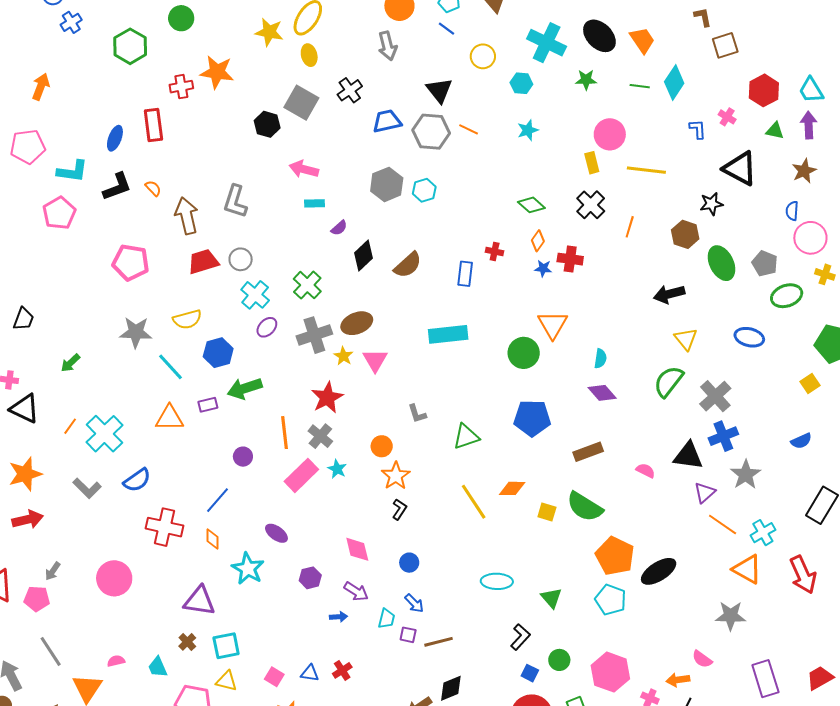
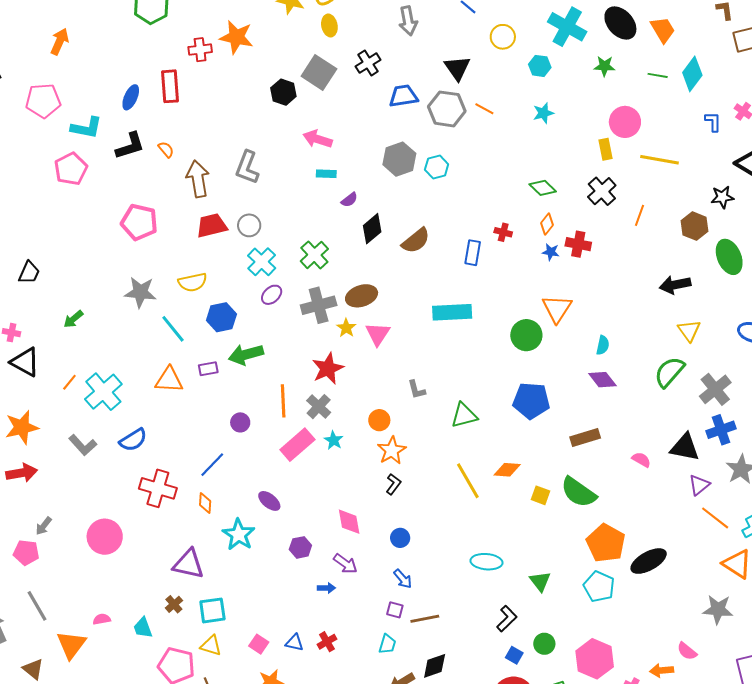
cyan trapezoid: (387, 619) -> (387, 644), moved

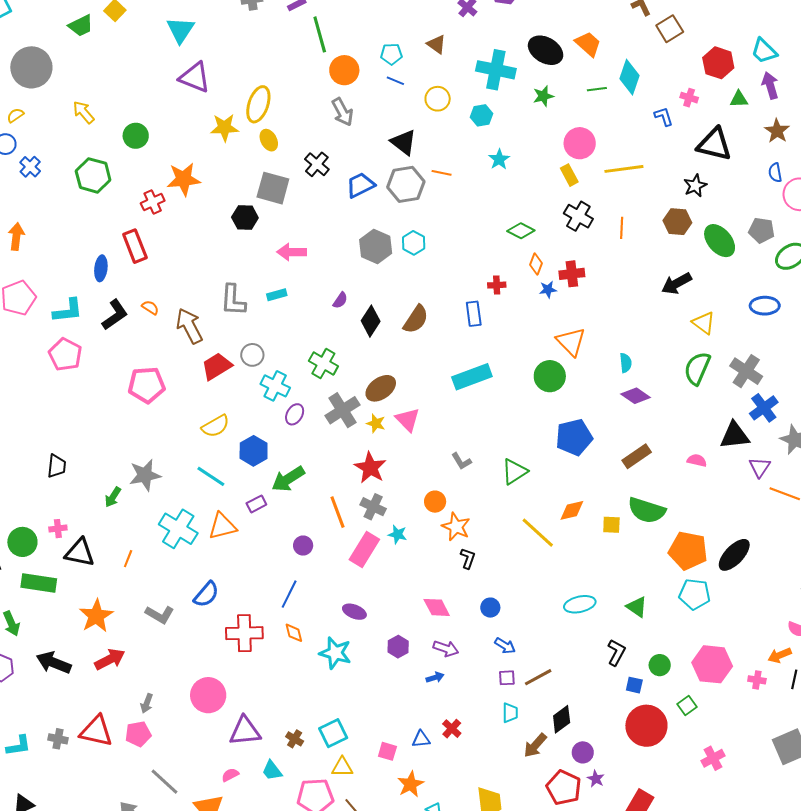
cyan rectangle: (326, 174) -> (277, 295), moved
gray star: (140, 292) -> (145, 475), moved
cyan cross: (103, 392) -> (178, 529), moved
purple triangle: (188, 564) -> (245, 731), moved

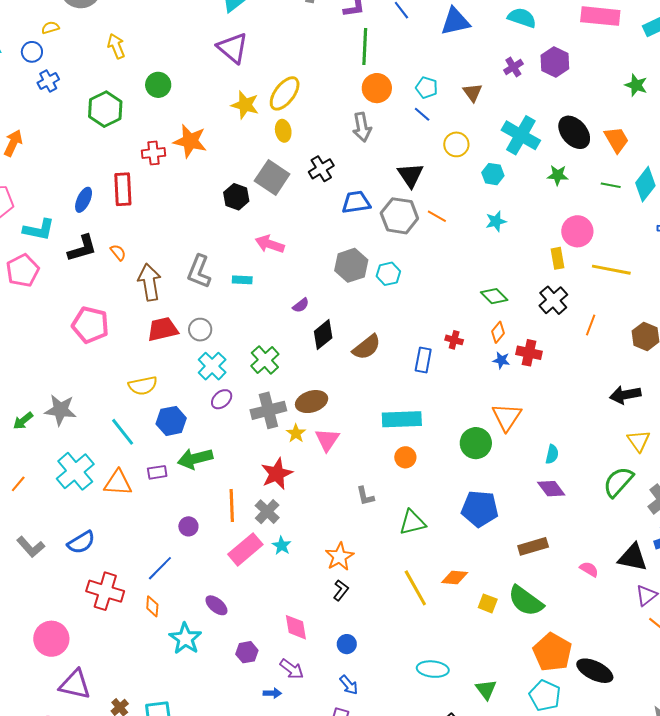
orange circle: (435, 502) -> (405, 457), moved
black ellipse: (734, 555) -> (595, 671), turned 54

